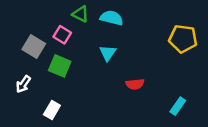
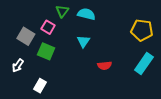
green triangle: (80, 14) -> (62, 11), turned 40
cyan rectangle: (178, 106) -> (144, 63), moved, size x1.5

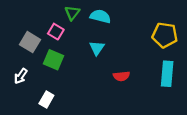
cyan rectangle: (144, 63) -> (167, 74), turned -30

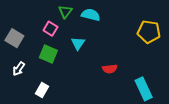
gray square: (30, 42) -> (14, 38), moved
cyan triangle: (97, 48) -> (78, 43), moved
cyan rectangle: (167, 74) -> (144, 89), moved, turned -30

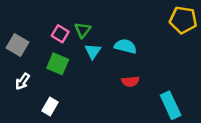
green triangle: (65, 12) -> (83, 30), moved
cyan semicircle: (91, 15) -> (125, 46), moved
yellow pentagon: (149, 32) -> (183, 20), moved

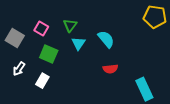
pink square: (60, 34) -> (41, 28), moved
cyan semicircle: (125, 46) -> (106, 39), turned 36
white rectangle: (50, 107) -> (42, 81), moved

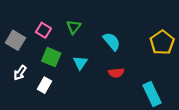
yellow pentagon: (155, 17) -> (162, 43), moved, turned 30
cyan triangle: (78, 43) -> (80, 63), moved

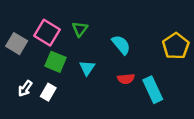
pink square: (43, 30) -> (47, 33), size x1.5
white arrow: (20, 73) -> (25, 89), moved
cyan rectangle: (152, 94) -> (153, 90), moved

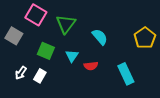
green triangle: (80, 29) -> (66, 24), size x1.5
pink square: (47, 33) -> (36, 15), moved
red semicircle: (126, 79) -> (91, 66), moved

